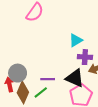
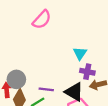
cyan triangle: (76, 40) -> (80, 53), turned -32

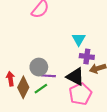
gray circle: (16, 79) -> (39, 67), moved

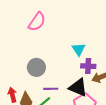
gray circle: (39, 67) -> (36, 67), moved

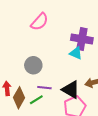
cyan triangle: (79, 49) -> (76, 53), turned -40
purple cross: (88, 66) -> (82, 39), moved, size x1.5

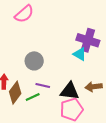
pink semicircle: (39, 22) -> (24, 14), moved
black triangle: (71, 90) -> (70, 91), turned -30

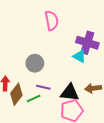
pink semicircle: (24, 14) -> (52, 21), moved, turned -60

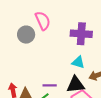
cyan triangle: (79, 56) -> (78, 62), moved
gray circle: (35, 63) -> (26, 35), moved

